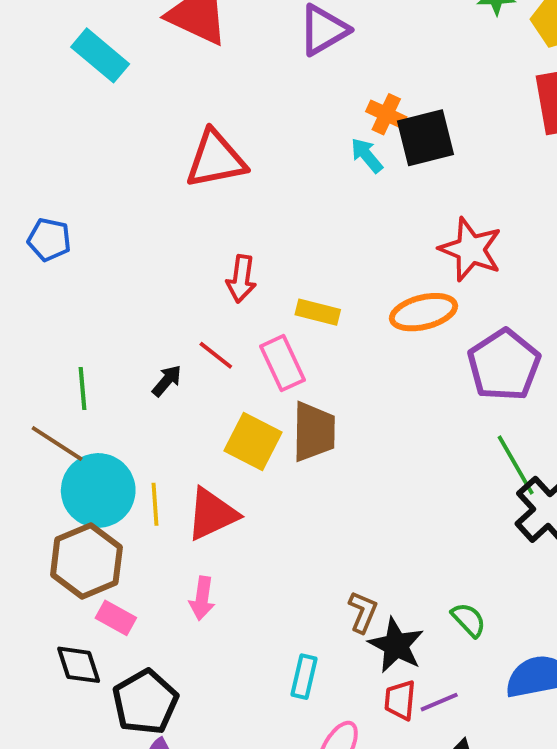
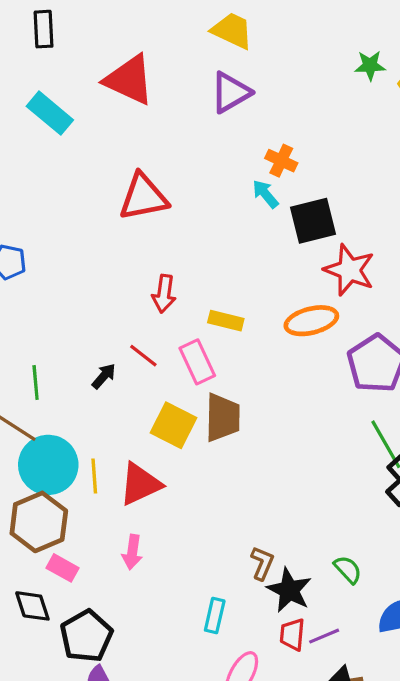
black square: (425, 138) -> (313, 221), moved

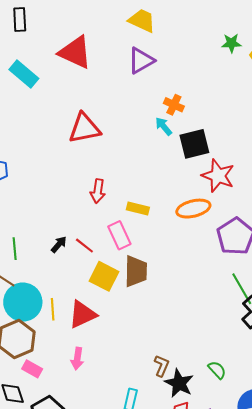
red line: (143, 356) -> (84, 246), moved

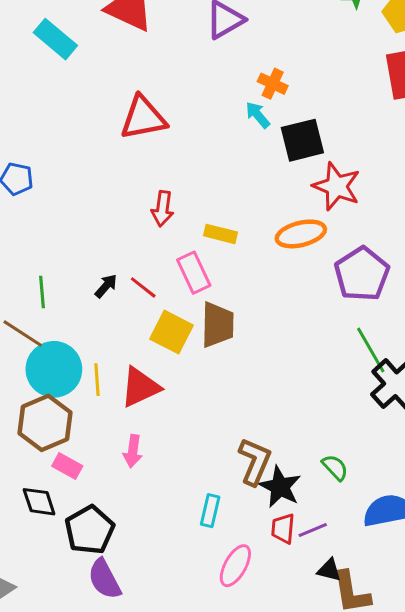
brown L-shape: (162, 366) -> (255, 462), size x1.5

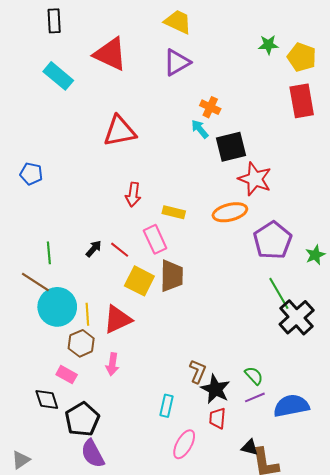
brown hexagon: (45, 423) -> (81, 343), moved, size x0.7
brown L-shape: (255, 462) -> (198, 371), size x0.7
purple line: (313, 530) -> (255, 397), moved

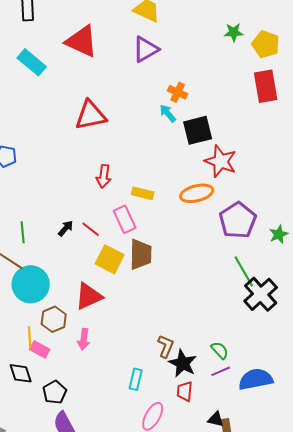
yellow line: (87, 314) -> (30, 337), moved
black pentagon: (82, 419) -> (55, 392), size x0.7

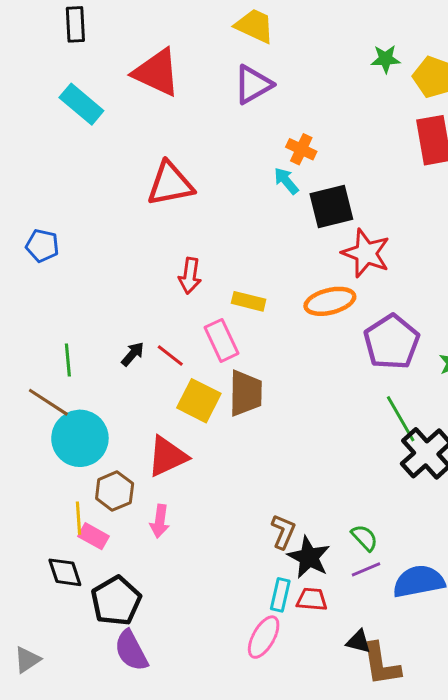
cyan rectangle: (136, 379) -> (280, 595), moved
red trapezoid: (185, 391) -> (312, 599), turned 90
black pentagon: (55, 392) -> (116, 601), size x1.4

